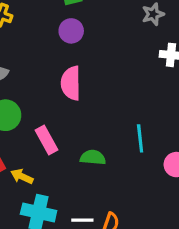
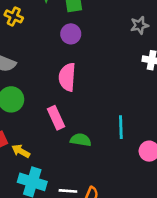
pink rectangle: (46, 140) -> (56, 118), moved

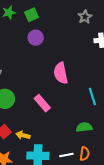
pink semicircle: (67, 77) -> (61, 73), moved
green semicircle: (81, 140) -> (84, 127), moved

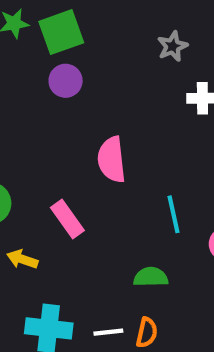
green square: (32, 15) -> (61, 32), size x1.5
yellow arrow: (23, 135) -> (22, 259), moved

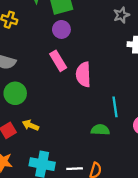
pink rectangle: (67, 219) -> (58, 61), moved
green semicircle: (151, 277) -> (100, 130), moved

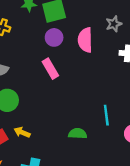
pink semicircle: (83, 74) -> (85, 40), moved
green semicircle: (100, 130) -> (78, 134), moved

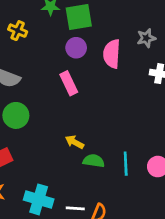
cyan line: (106, 115) -> (126, 164), moved
yellow arrow: (22, 132) -> (74, 142), moved

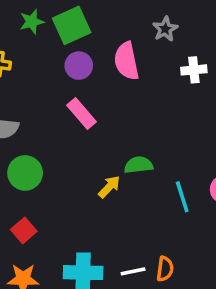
yellow arrow: (74, 142) -> (109, 187), turned 120
green semicircle: (94, 161) -> (139, 165), moved

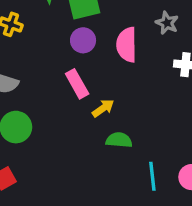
gray star: (165, 29) -> (167, 23), turned -30
yellow arrow: (109, 187) -> (103, 108), moved

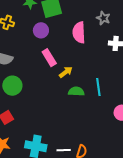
purple circle: (83, 40) -> (41, 30), moved
cyan line: (152, 176) -> (98, 87), moved

